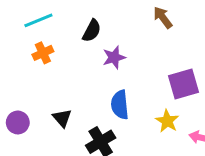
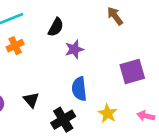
yellow star: (167, 121) -> (108, 113), moved

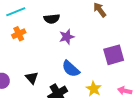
black semicircle: (56, 27) -> (52, 19), turned 56
blue semicircle: (79, 89) -> (71, 69), turned -42

